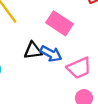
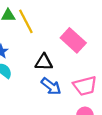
blue arrow: (51, 54) -> (51, 86), moved

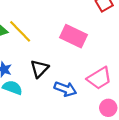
black triangle: (44, 62) -> (39, 69), moved, turned -30

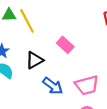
pink rectangle: (74, 36) -> (65, 45), moved, size x0.7

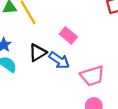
blue arrow: (53, 86) -> (59, 60), moved

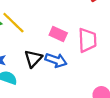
pink trapezoid: (92, 76) -> (87, 40), moved, turned -60

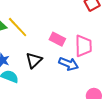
blue arrow: (56, 60) -> (69, 64), moved

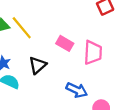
blue arrow: (69, 64) -> (77, 90), moved

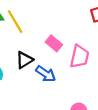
blue arrow: (77, 90) -> (46, 74), moved

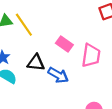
black triangle: (24, 60) -> (36, 63), turned 42

